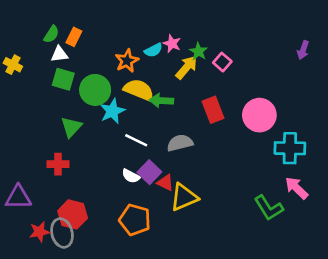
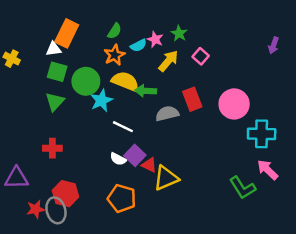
green semicircle: (51, 34) -> (115, 31), moved
orange rectangle: (74, 37) -> (67, 33), size x1.6
green star: (198, 51) -> (179, 33), moved
green triangle: (71, 127) -> (55, 102), moved
gray semicircle: (180, 143) -> (167, 114), moved

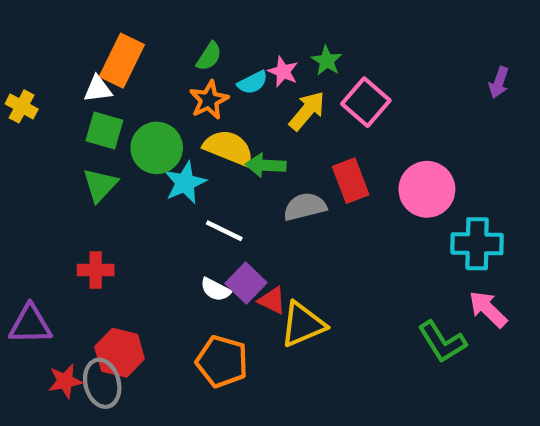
pink square: (201, 56) -> (366, 102), size x1.5

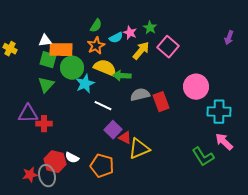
orange rectangle: (122, 61) -> (61, 50), moved, turned 65
red rectangle: (351, 181) -> (161, 102), moved
white semicircle: (216, 290) -> (72, 158), moved
purple triangle: (30, 324) -> (28, 114), moved

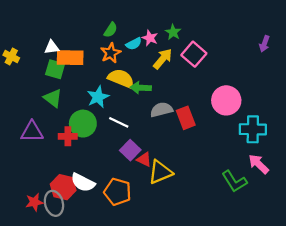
green circle: (72, 68) -> (83, 124), moved
green triangle: (46, 85) -> (53, 98), turned -36
red cross: (44, 124) -> (68, 136), moved
white semicircle: (72, 158) -> (83, 183), size x1.5

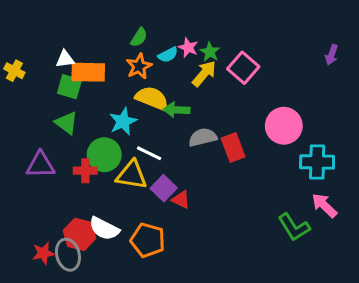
green star: (173, 32) -> (210, 52), moved
yellow triangle: (160, 172) -> (132, 175), moved, turned 32

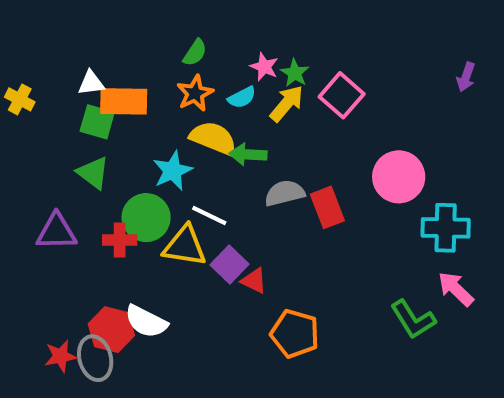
cyan semicircle: (168, 55) -> (242, 97), moved
orange pentagon: (148, 240) -> (295, 334), moved

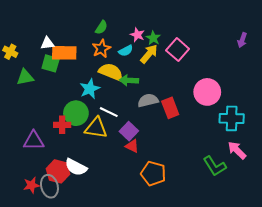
green triangle: (93, 173) -> (25, 77), moved, turned -48
purple triangle: (56, 232) -> (34, 141), moved
purple square: (230, 264) -> (129, 131), moved

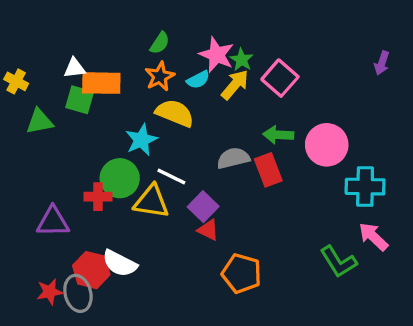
pink star: (137, 35) -> (217, 55), size x1.5
green arrow: (129, 80) -> (278, 135), moved

